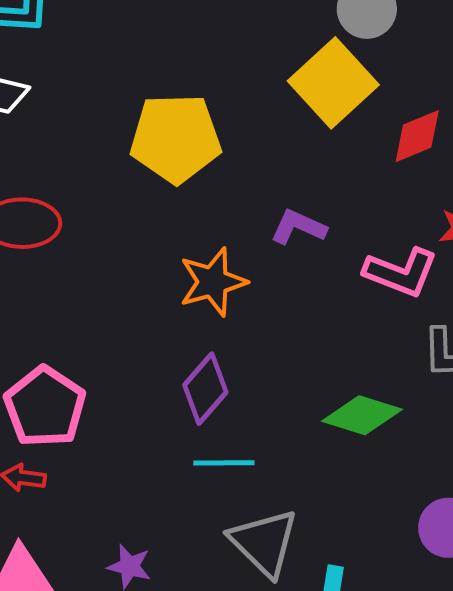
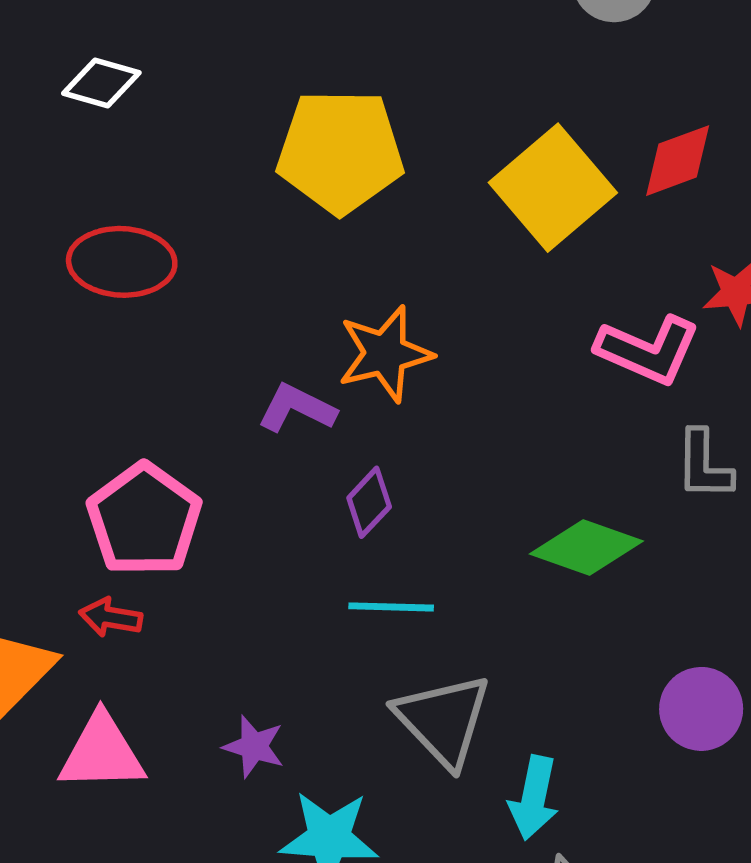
yellow square: (333, 83) -> (553, 188), moved
purple L-shape: (298, 227) -> (297, 408), moved
purple diamond: (205, 389) -> (369, 502), size x0.7

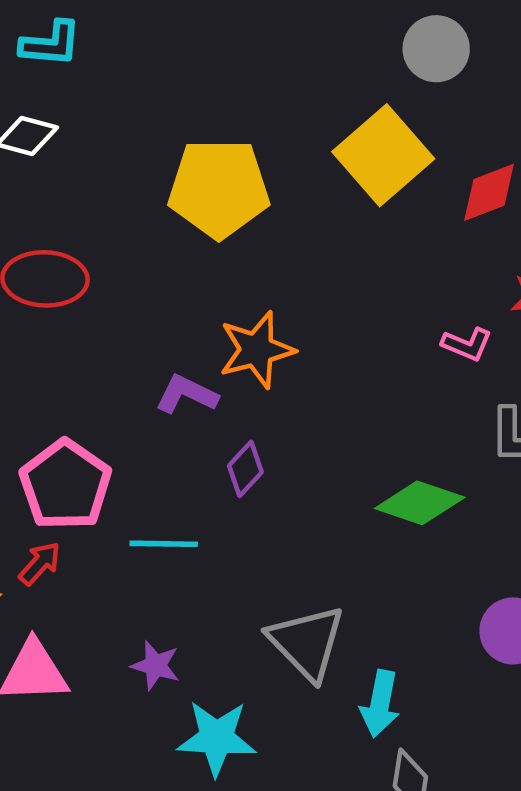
yellow square: (553, 188) -> (383, 155), moved
pink L-shape: (648, 350) -> (467, 344), size x0.6
cyan line: (391, 607) -> (164, 544), moved
red arrow: (111, 617) -> (40, 563), turned 123

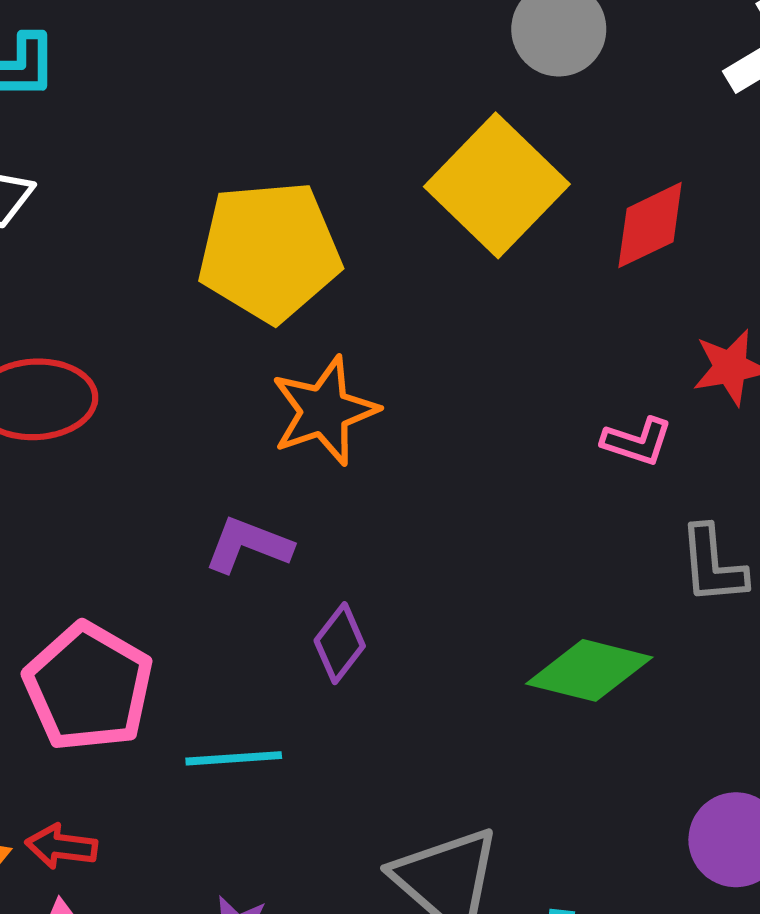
orange star: (257, 350) -> (324, 411), moved
red arrow: (40, 563) -> (61, 846), moved, turned -120

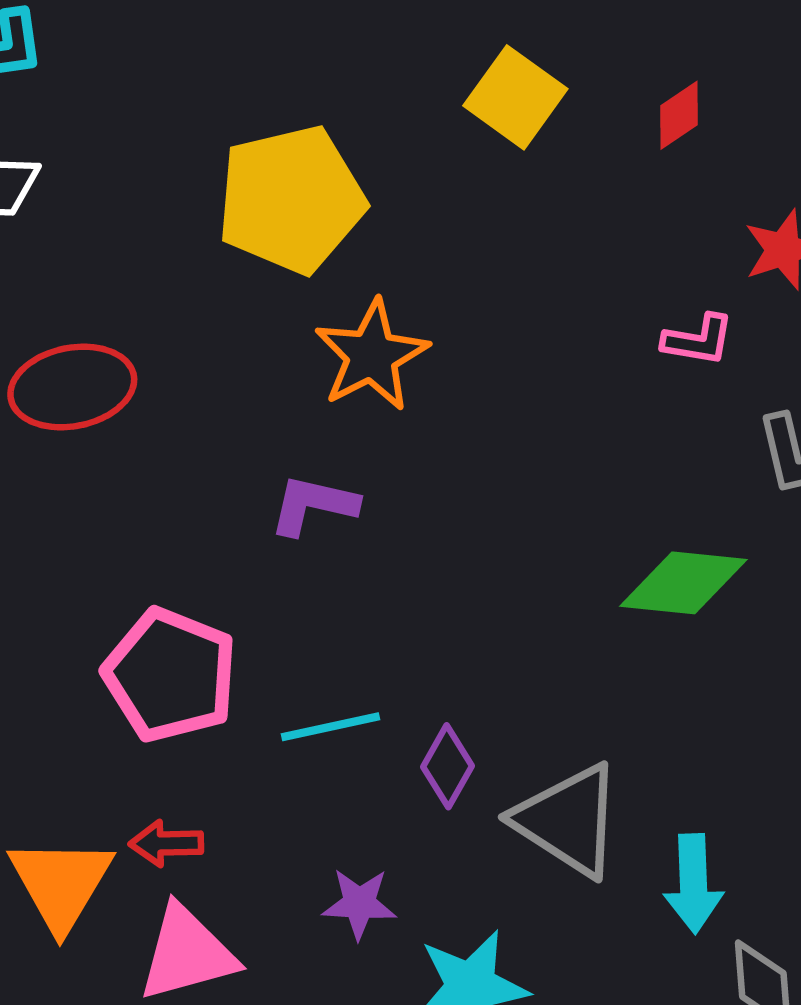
yellow square: (497, 185) -> (515, 97), size x0.7
red diamond: (650, 225) -> (679, 115), size x0.7
purple diamond: (340, 643) -> (447, 766), moved

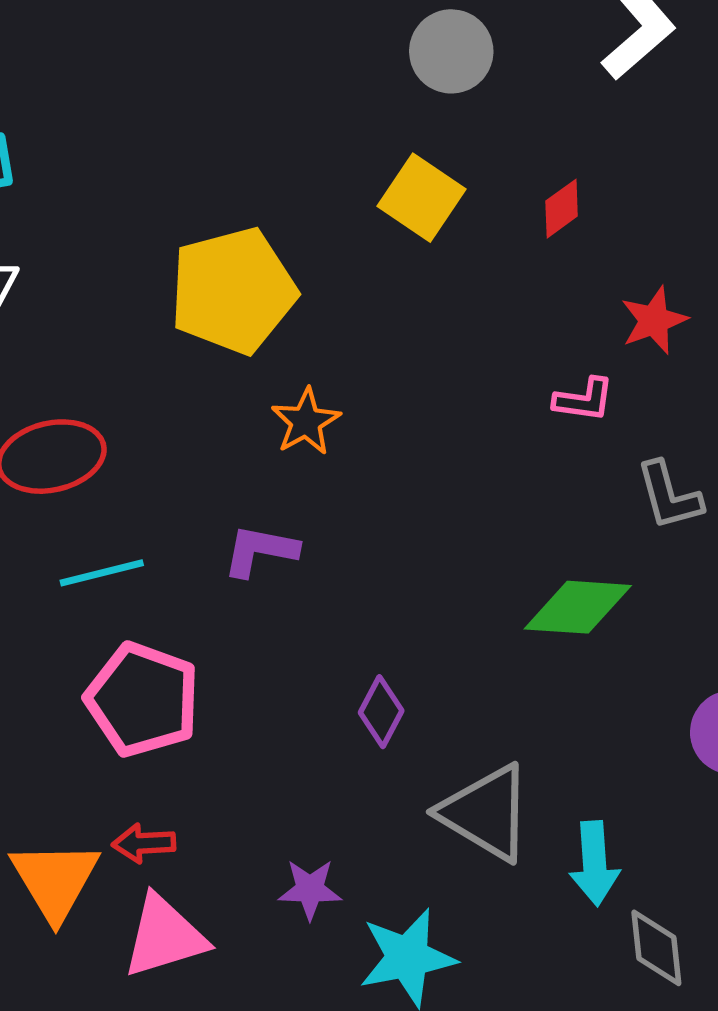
orange star: (372, 355) -> (306, 422), size x0.7
cyan line: (330, 727) -> (102, 573), moved
purple diamond: (447, 766) -> (381, 712), moved

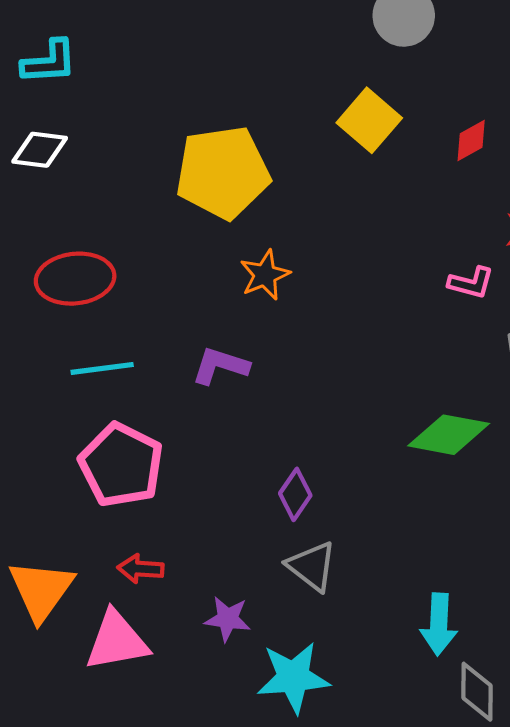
gray triangle: (486, 813) -> (312, 566), moved, size x0.7
red arrow: (144, 843) -> (141, 569), moved

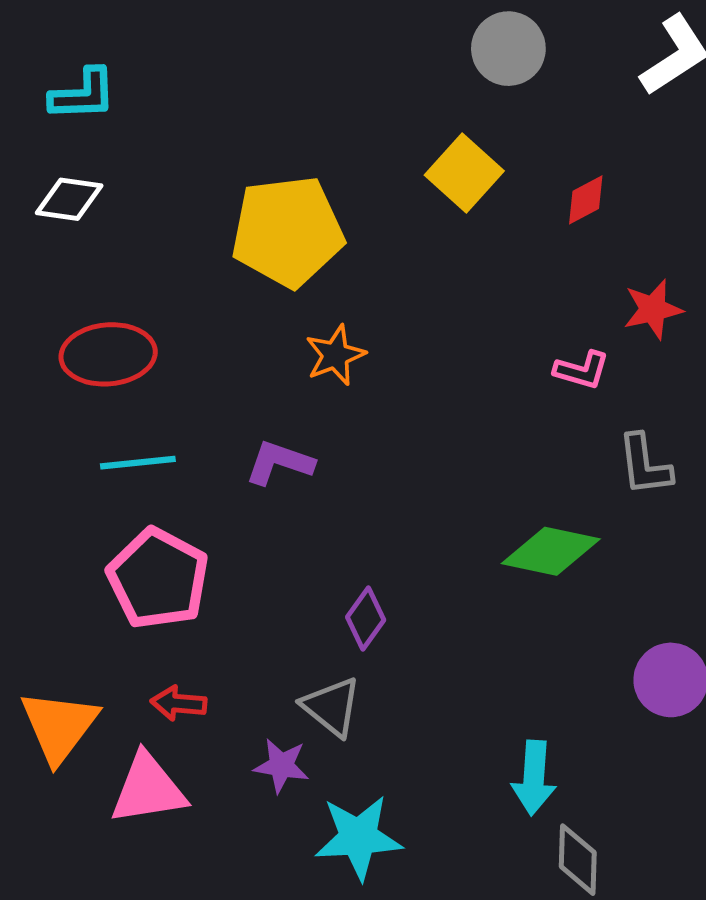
gray triangle: (312, 566) -> (331, 707), moved

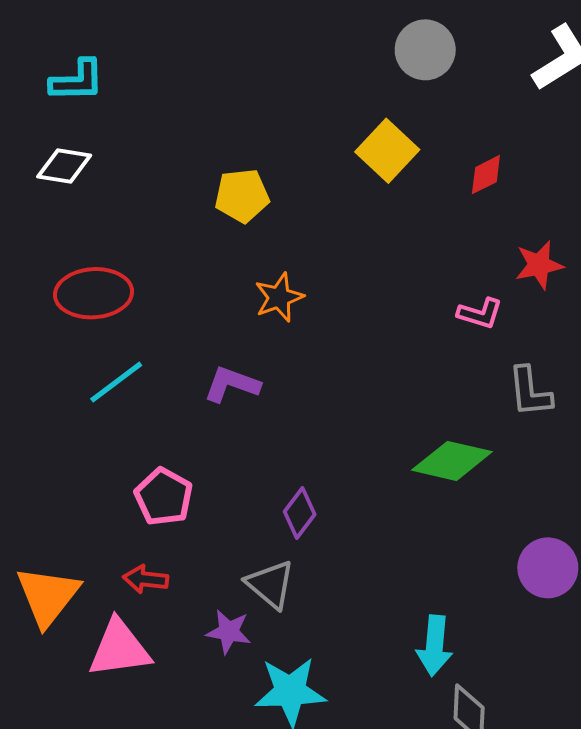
yellow pentagon: (288, 231) -> (242, 196), size x0.6
cyan line: (138, 463) -> (116, 382), turned -32
pink pentagon: (158, 579) -> (164, 497), moved, size x0.7

